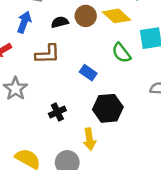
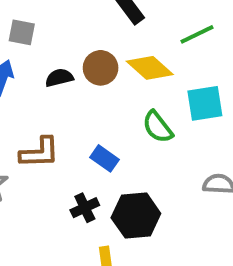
brown L-shape: (47, 54) -> (40, 153), moved
black cross: (57, 112) -> (85, 208), moved

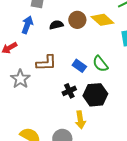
green semicircle: (158, 127) -> (100, 64), moved

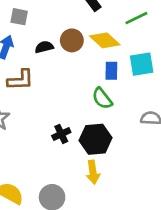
brown L-shape: (46, 63) -> (20, 80), moved
blue rectangle: (79, 66) -> (111, 71), moved, turned 56
yellow arrow: (80, 120) -> (93, 172), moved

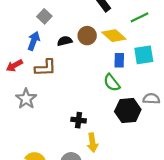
gray square: (19, 17) -> (44, 16), turned 32
black cross: (61, 134) -> (79, 120), moved, turned 32
black hexagon: (96, 139) -> (128, 110), moved
yellow arrow: (93, 172) -> (92, 143), moved

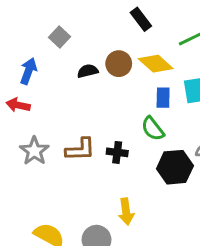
blue arrow: (34, 41) -> (28, 71), moved
red arrow: (14, 66) -> (18, 105), turned 42
brown L-shape: (45, 68) -> (80, 149), moved
black cross: (79, 120) -> (117, 152), moved

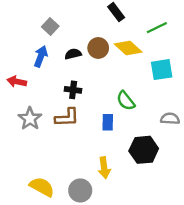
blue arrow: (28, 71) -> (41, 56), moved
blue rectangle: (163, 98) -> (108, 122), moved
black cross: (117, 152) -> (73, 90), moved
black hexagon: (175, 167) -> (144, 150), moved

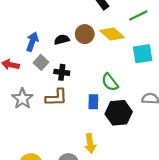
gray square: (50, 26) -> (41, 62), moved
black hexagon: (144, 150) -> (119, 113), moved

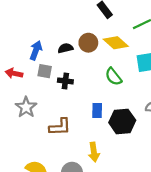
gray square: (41, 62) -> (45, 71), turned -32
green semicircle: (110, 82) -> (113, 77), moved
brown L-shape: (56, 97) -> (60, 127), moved

